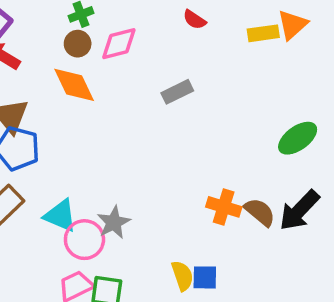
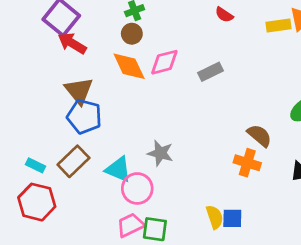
pink diamond: (119, 44) -> (164, 62), moved
brown semicircle: (260, 212) -> (259, 136), moved
gray star: (114, 222) -> (160, 153), moved, turned -30

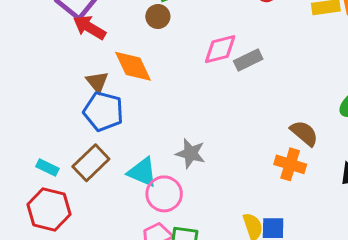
pink diamond: (164, 62) -> (220, 49), moved
orange diamond: (129, 66) -> (133, 66), moved
brown triangle: (79, 91) -> (97, 82), size x0.7

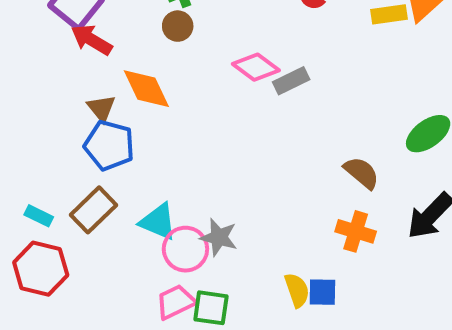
pink diamond: (220, 49) -> (256, 67), turned 51
gray star: (191, 153) -> (219, 237), moved
orange cross: (290, 164) -> (356, 231), moved

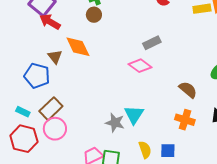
pink diamond: (256, 67) -> (140, 66), moved
blue pentagon: (109, 145) -> (37, 76), moved
cyan triangle: (158, 222) -> (134, 115), moved, turned 40
pink circle: (185, 249) -> (55, 129), moved
yellow semicircle: (297, 290) -> (145, 150), moved

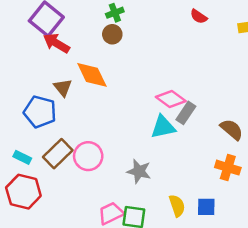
gray rectangle: (152, 43) -> (186, 113), moved, turned -30
cyan triangle: (134, 115) -> (163, 127), moved, turned 45
pink circle: (55, 129) -> (88, 156), moved

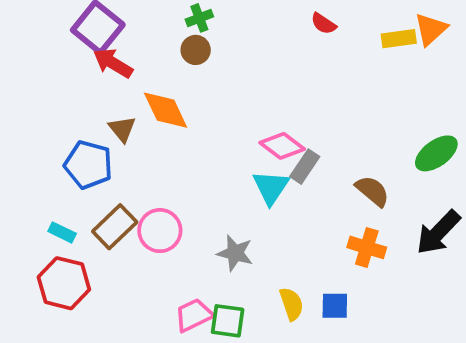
cyan triangle: (163, 127) -> (271, 187), turned -44

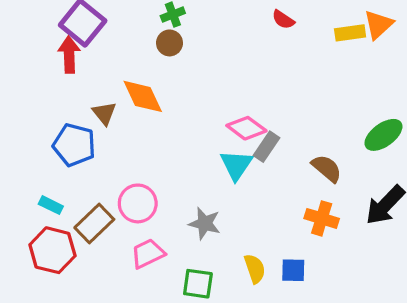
red arrow: (113, 63) -> (69, 55), moved, turned 57
brown rectangle: (115, 227) -> (94, 223), moved
pink trapezoid: (194, 315) -> (148, 254), moved

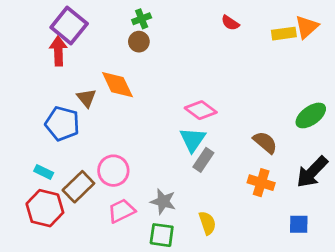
gray rectangle: (266, 147) -> (203, 160), moved
gray star: (205, 223) -> (163, 201), moved
blue square: (293, 270) -> (299, 224), moved

